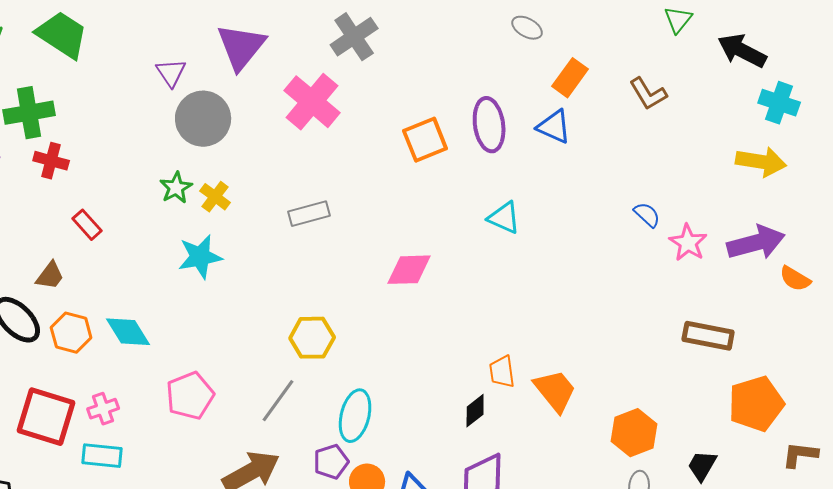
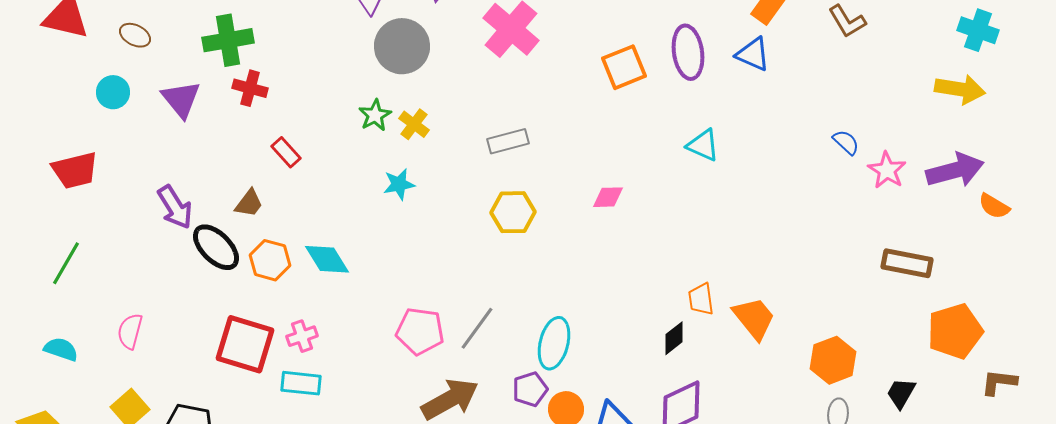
cyan star: (200, 257) -> (399, 184), size x0.7
pink diamond: (409, 270) -> (608, 197), size x0.7
yellow hexagon: (312, 338) -> (513, 212), moved
pink pentagon: (190, 396) -> (420, 331), moved, turned 30

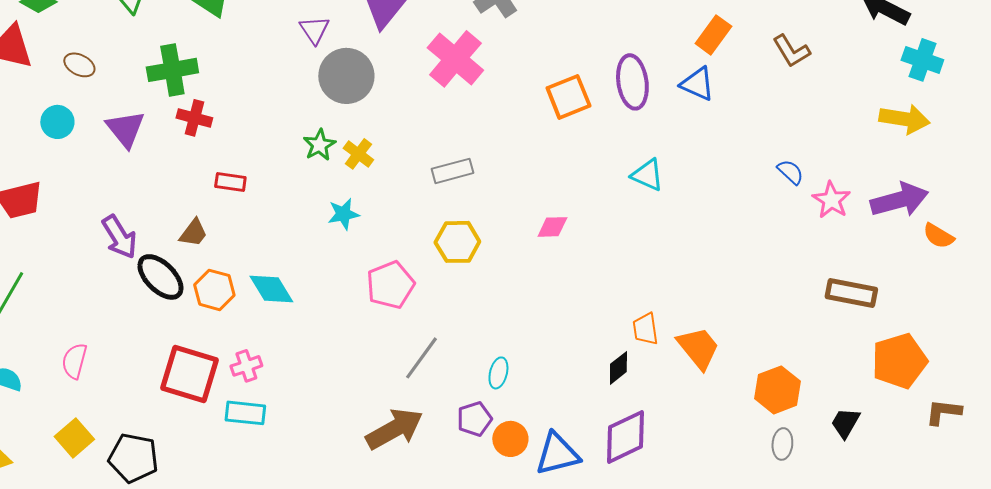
red rectangle: (286, 152) -> (230, 182), turned -40
pink pentagon: (420, 331) -> (390, 285), moved, turned -30
cyan ellipse: (554, 343) -> (498, 373), size x0.6

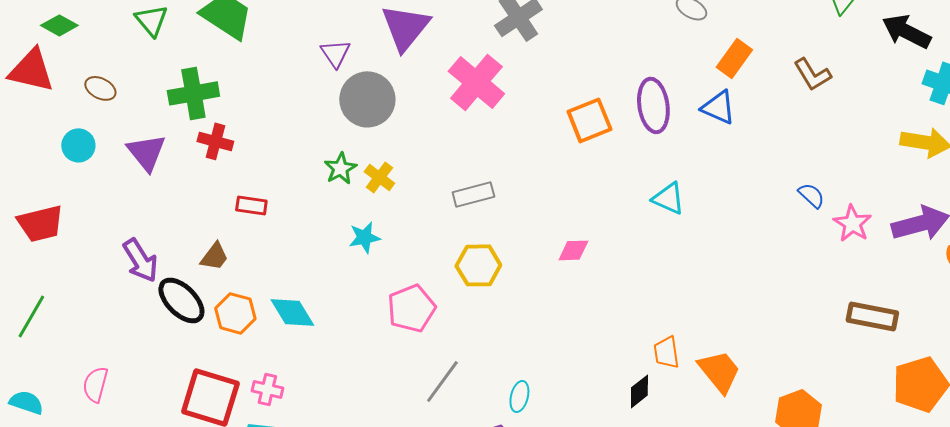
pink cross: (246, 366) -> (267, 389), turned 32

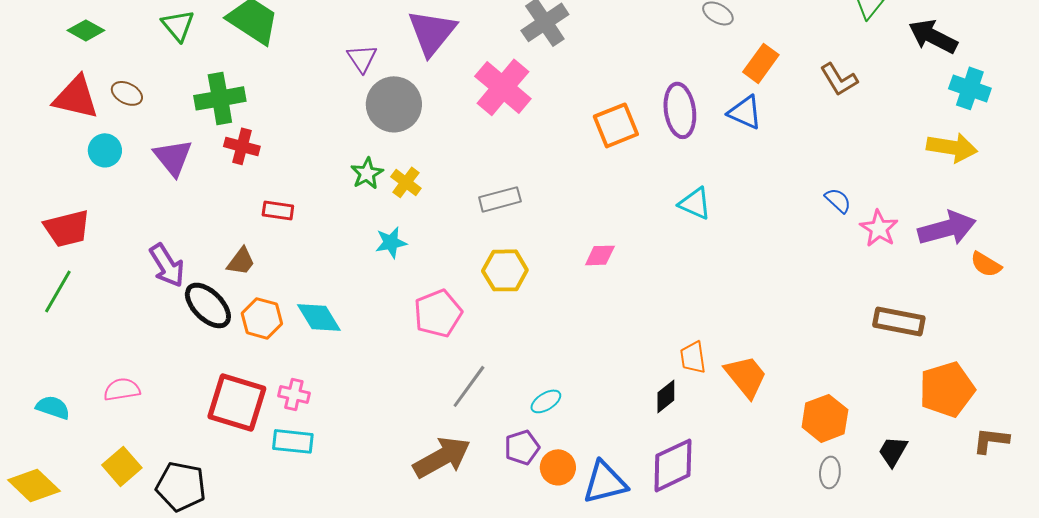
red triangle: (31, 70) -> (76, 97), moved
green line: (31, 316) -> (58, 291), moved
pink semicircle: (95, 384) -> (122, 389), turned 66
cyan ellipse: (519, 396) -> (546, 401), turned 44

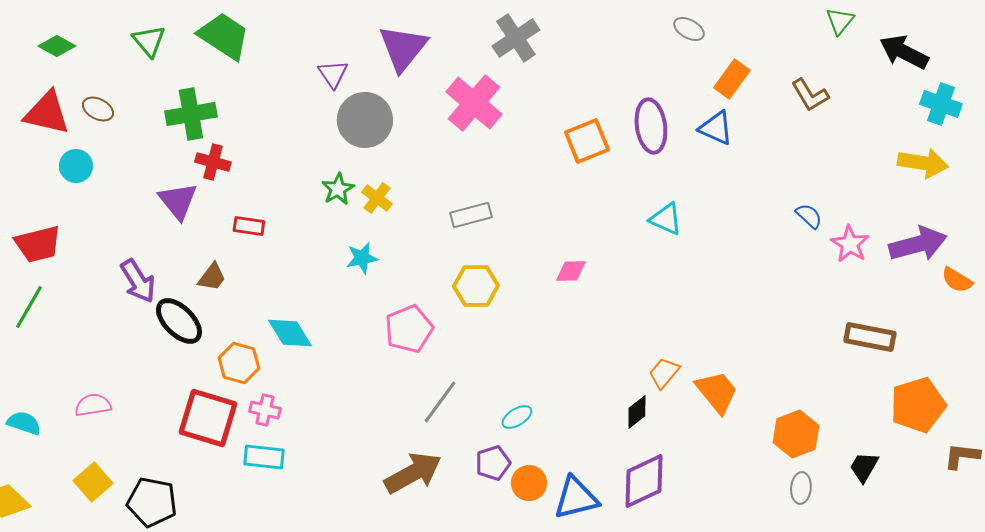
purple triangle: (173, 157) -> (178, 201), moved
orange hexagon: (262, 318) -> (239, 363), moved
orange trapezoid: (693, 357) -> (664, 373), turned 48

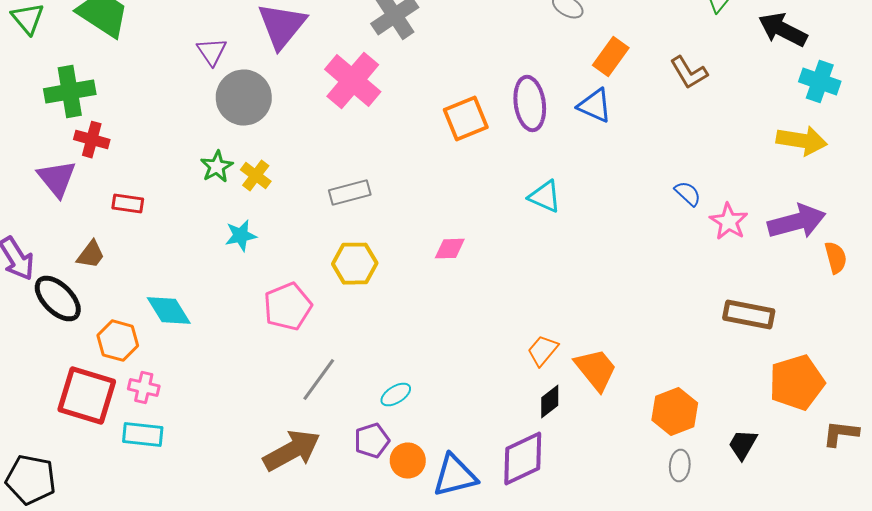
orange semicircle: (957, 280) -> (836, 258), turned -136
black diamond: (637, 412) -> (550, 402), moved

